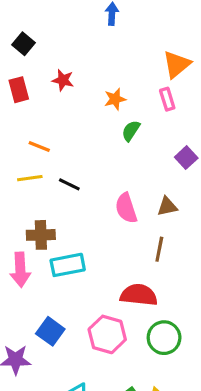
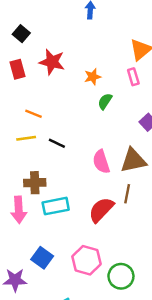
red star: (63, 80) -> (52, 62), size x1.5
brown triangle: (167, 207) -> (133, 160), size x1.6
red semicircle: (139, 295) -> (101, 210), moved, turned -52
green circle: (164, 338) -> (121, 276), moved

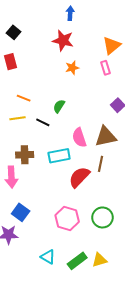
red star: (52, 62) -> (63, 40), moved
green semicircle: (105, 101) -> (59, 106), moved
cyan rectangle: (56, 206) -> (59, 156), moved
blue square: (42, 258) -> (21, 212), moved
green circle: (121, 276) -> (103, 217), moved

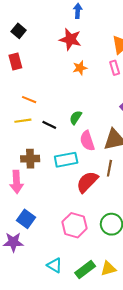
green semicircle: (59, 106) -> (76, 117), moved

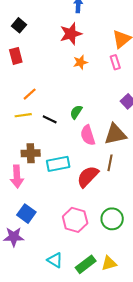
red star: (70, 39) -> (71, 34), turned -30
orange line: (29, 100) -> (30, 94), turned -64
cyan rectangle: (66, 160) -> (58, 164), moved

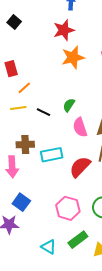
red rectangle: (16, 56) -> (11, 69), moved
orange star: (80, 62) -> (73, 57), size x1.6
green rectangle: (86, 264) -> (78, 240), moved

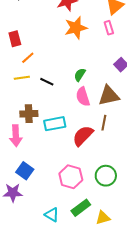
green semicircle: (69, 105) -> (80, 75), moved

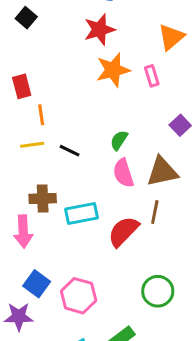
pink rectangle: (109, 28) -> (152, 76), moved
orange line: (28, 58) -> (41, 115), turned -56
pink hexagon: (71, 177) -> (79, 296), moved

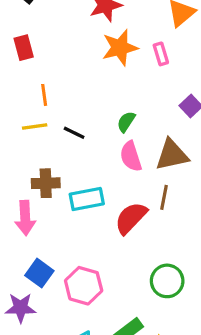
red rectangle: (22, 86) -> (24, 48), moved

